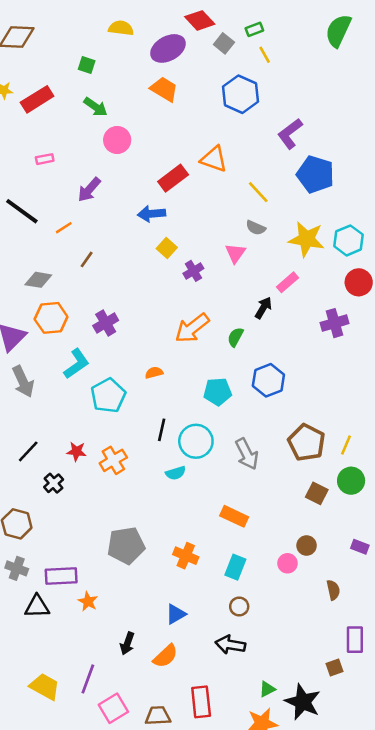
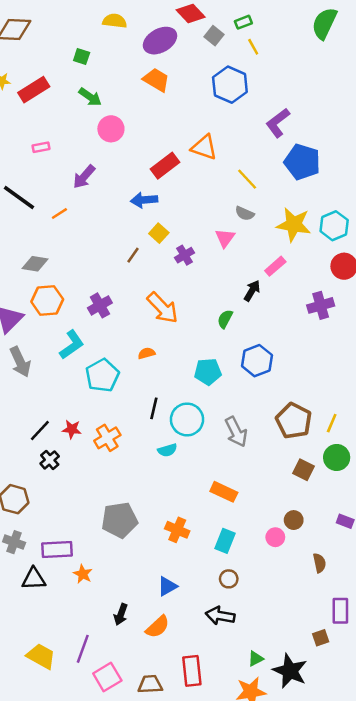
brown line: (87, 259) -> (133, 255), moved
orange arrow: (192, 328) -> (162, 308), moved, turned -96
black line: (28, 451) -> (40, 431), moved

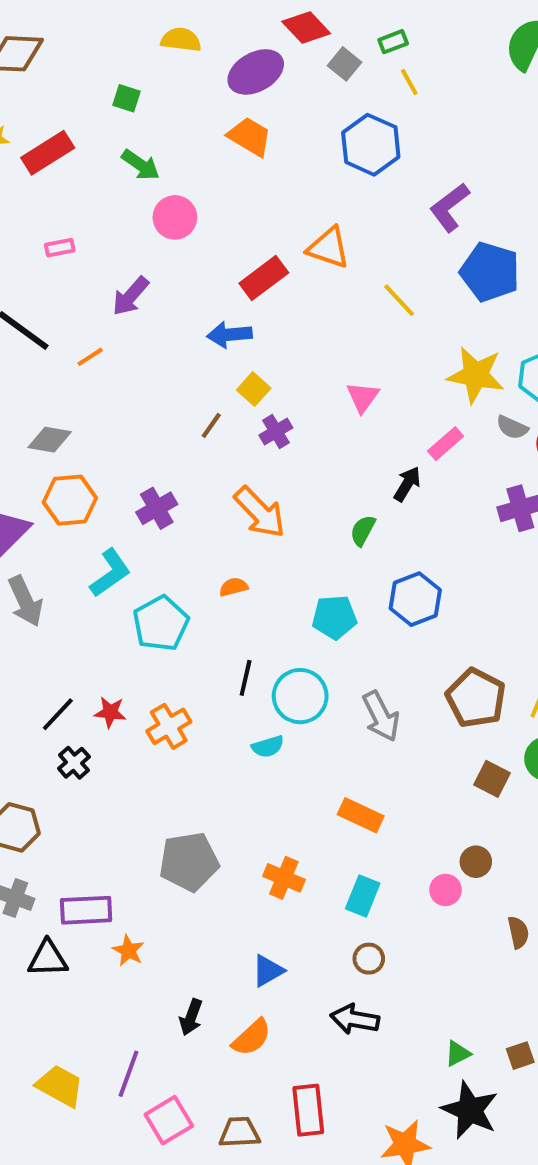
gray semicircle: (245, 213) -> (512, 427), moved
purple cross: (185, 255) -> (276, 431), moved
green triangle: (256, 659) -> (458, 1054), moved

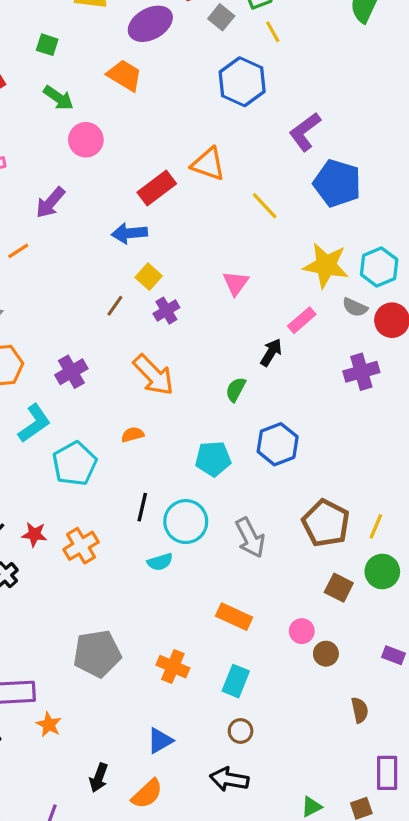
orange trapezoid: (250, 137) -> (125, 75), moved
pink circle: (446, 890) -> (302, 631), moved

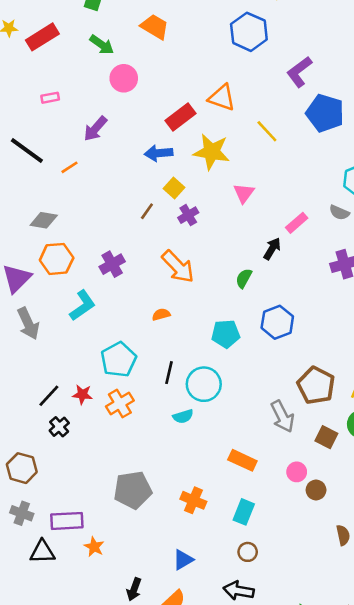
yellow star: (326, 265) -> (211, 152), moved
cyan pentagon: (75, 464) -> (119, 360), moved
gray arrow: (250, 538) -> (282, 416), moved

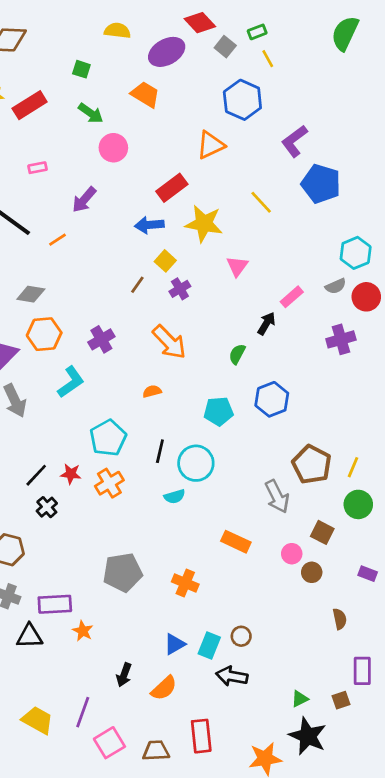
orange triangle: (222, 98) -> (211, 145), moved, turned -44
gray semicircle: (339, 213) -> (336, 286), turned -48
brown square: (326, 437) -> (322, 532), moved
cyan rectangle: (244, 512) -> (209, 646), moved

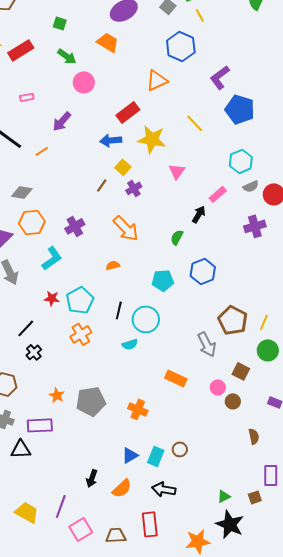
cyan hexagon: (356, 253) -> (241, 161), moved
red star: (71, 474) -> (52, 298), moved
orange star: (83, 631) -> (57, 395), moved
black arrow: (232, 676) -> (164, 489), moved

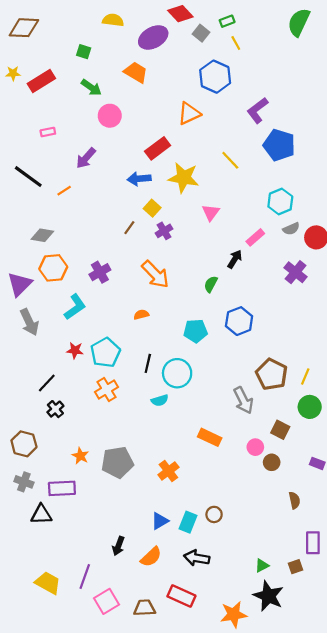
purple cross: (255, 226) -> (296, 272), turned -35
orange cross: (138, 409) -> (168, 471), turned 30
red rectangle: (150, 524) -> (181, 596), turned -60

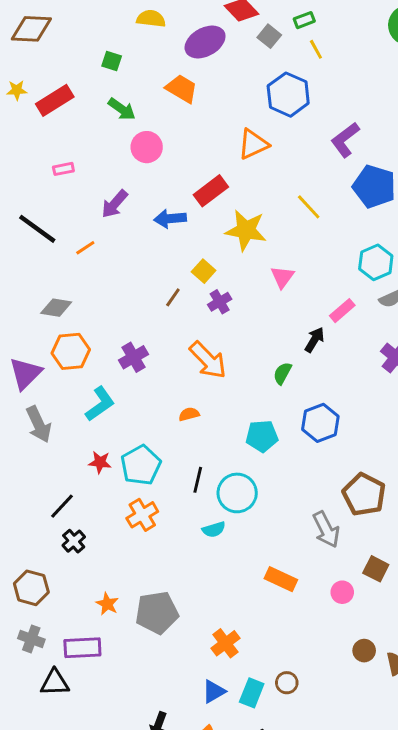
blue arrow: (139, 179) -> (170, 219), moved
brown circle: (272, 462) -> (364, 651), moved
orange cross: (168, 471) -> (225, 643), moved

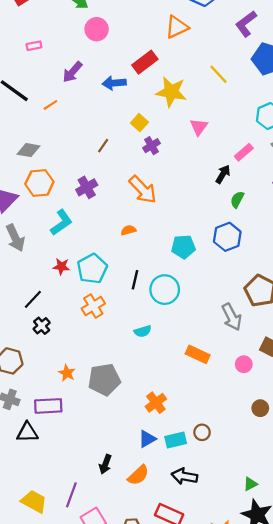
brown line: (173, 297) -> (103, 146), moved
green semicircle: (282, 373) -> (237, 199), moved
cyan semicircle: (214, 529) -> (143, 331), moved
cyan rectangle: (252, 693) -> (176, 440), turned 55

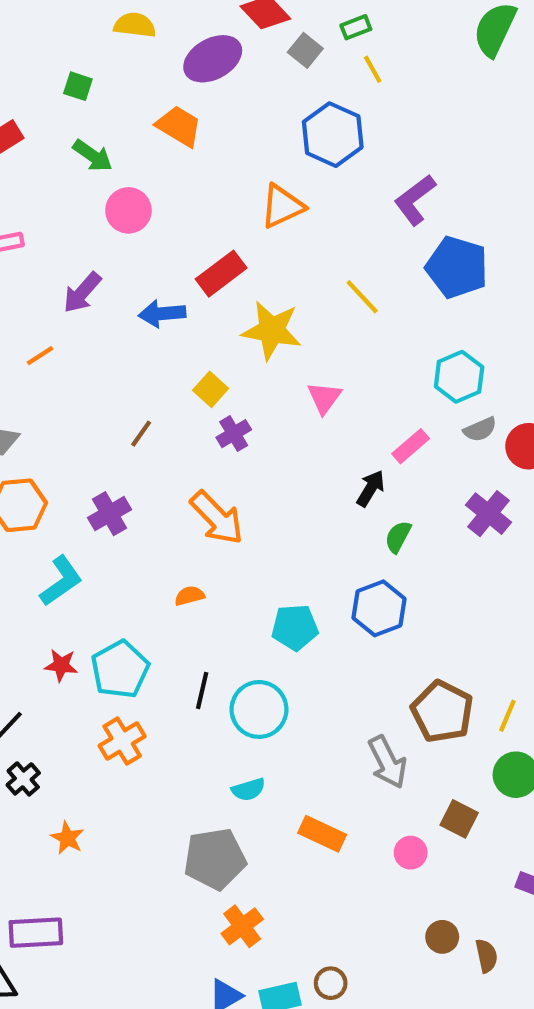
cyan semicircle: (143, 331) -> (248, 789), moved
orange star: (67, 373) -> (67, 838), moved
gray pentagon: (104, 380) -> (215, 859), moved

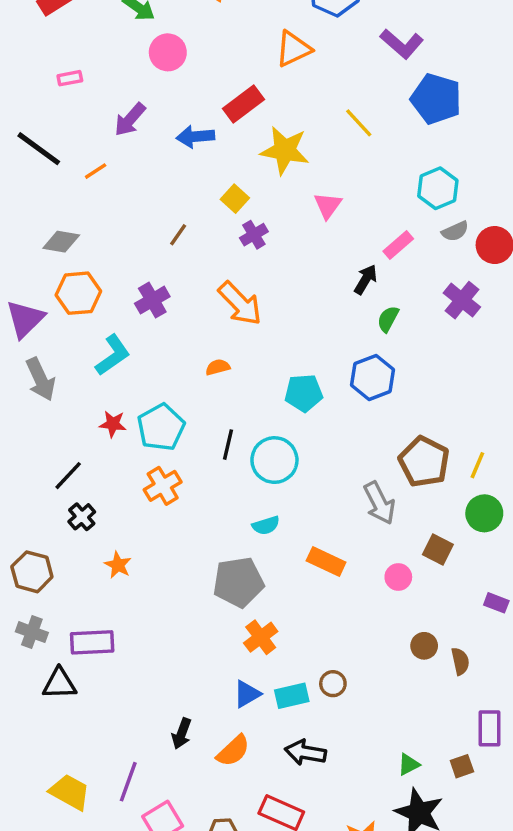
purple L-shape: (415, 200) -> (402, 44), turned -102

